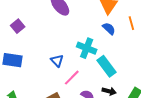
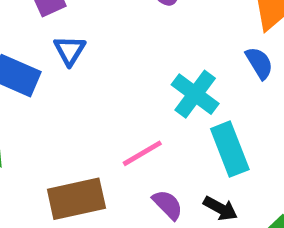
blue triangle: (57, 61) -> (70, 50), moved

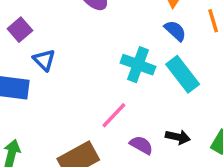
cyan rectangle: (230, 149) -> (183, 74), moved

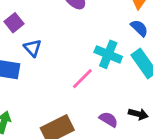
pink line: (114, 115) -> (82, 79), moved

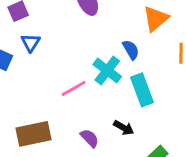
blue semicircle: (139, 28) -> (131, 50), moved
black arrow: (138, 114) -> (124, 128), moved

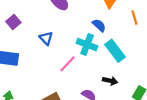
blue triangle: (30, 43) -> (46, 38), moved

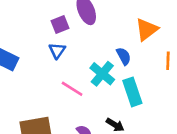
purple square: (13, 22) -> (60, 25), moved
pink line: (68, 64) -> (72, 89), turned 60

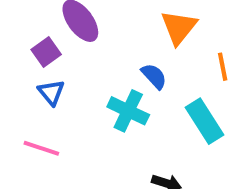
pink line: (72, 89) -> (41, 148), moved
cyan rectangle: (132, 92) -> (205, 121), moved

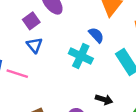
pink line: (41, 148) -> (17, 74), moved

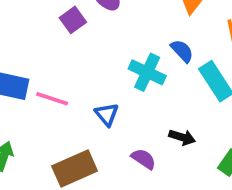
blue semicircle: (96, 35) -> (182, 51), moved
blue triangle: (34, 45) -> (107, 114), moved

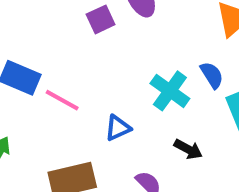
blue triangle: (107, 114) -> (118, 128), turned 35
black arrow: (182, 137) -> (188, 149), moved

